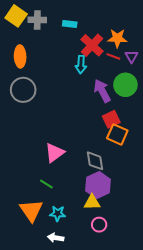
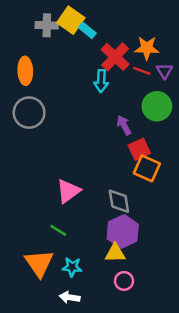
yellow square: (16, 16) -> (71, 20), moved
cyan rectangle: (70, 24) -> (87, 30), turned 32
purple arrow: (102, 91) -> (124, 125), moved, size x0.7

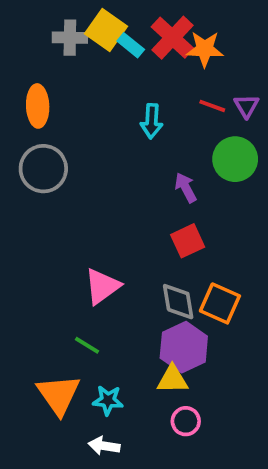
orange star: (147, 48) -> (205, 49), moved
red cross: (115, 57) -> (172, 38), moved
red square: (139, 149) -> (188, 241), moved
orange square: (147, 168) -> (220, 303), moved

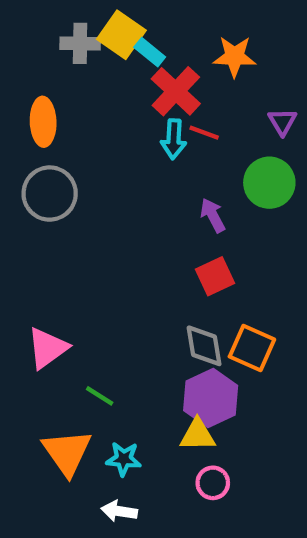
red cross: (172, 38) -> (176, 91), moved
red line: (212, 106) -> (204, 133), moved
pink triangle: (102, 286) -> (47, 348), moved

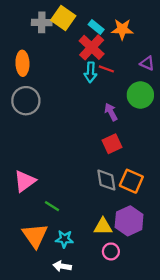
cyan rectangle: (150, 52) -> (96, 27), moved
purple triangle: (282, 122) -> (147, 63), turned -35
purple hexagon: (211, 398) -> (129, 221), moved

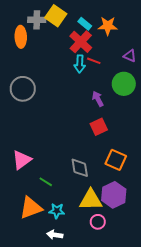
orange ellipse: (22, 63) -> (21, 37), moved
gray diamond: (106, 180) -> (80, 168), moved
yellow triangle: (103, 227) -> (91, 200), size x1.4
orange triangle: (35, 236) -> (31, 208), turned 45

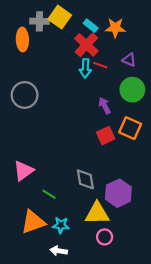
purple triangle: (130, 56) -> (129, 60), moved
orange square: (116, 160) -> (130, 128), moved
purple hexagon: (114, 195) -> (118, 193), moved

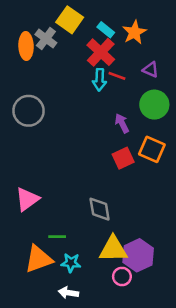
gray cross: (39, 21) -> (46, 39), moved, turned 36
orange star: (115, 28) -> (134, 32), turned -30
purple hexagon: (118, 193) -> (138, 255), moved
green line: (49, 194) -> (57, 237), moved, turned -32

